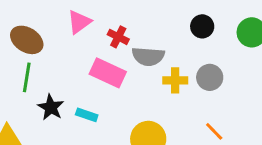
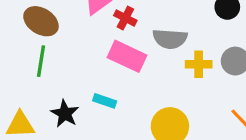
red cross: (118, 37) -> (125, 18), moved
black star: (51, 107) -> (65, 114), moved

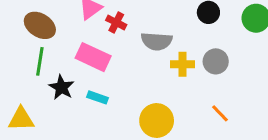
pink rectangle: (127, 56) -> (93, 57), moved
black star: (65, 114) -> (61, 87), moved

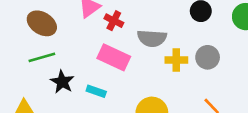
pink rectangle: (93, 57) -> (114, 57), moved
green line: (40, 61) -> (42, 57), turned 65

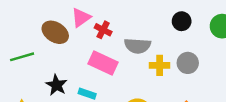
brown ellipse: (42, 23) -> (55, 32), moved
green line: (42, 57) -> (22, 57), moved

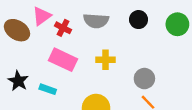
gray semicircle: (137, 46) -> (96, 21), moved
gray circle: (188, 63) -> (144, 79), moved
yellow cross: (160, 65) -> (105, 60), moved

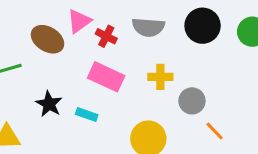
black circle: (139, 20) -> (203, 26), size x1.5
gray circle: (144, 79) -> (192, 101), moved

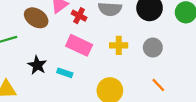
gray circle: (192, 101) -> (153, 48), moved

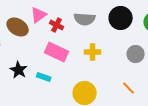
gray circle: (153, 48) -> (136, 54), moved

